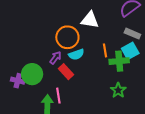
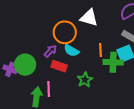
cyan semicircle: (76, 54) -> (71, 50), turned 42
red rectangle: (66, 72) -> (59, 66), turned -35
green star: (118, 90) -> (85, 80), moved

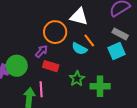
cyan semicircle: (71, 50) -> (79, 49), moved
orange line: (100, 50) -> (89, 40), moved, turned -32
green cross: (113, 62) -> (100, 86), moved

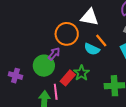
green circle: (17, 66) -> (44, 66), moved
red rectangle: (51, 66) -> (68, 78), moved, turned -63
green star: (77, 79) -> (81, 73), moved

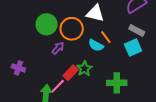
green circle: (44, 66) -> (47, 24), moved
pink line: (56, 92) -> (58, 86), turned 49

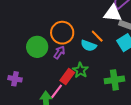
white triangle: (95, 13) -> (113, 13), moved
green circle: (47, 24) -> (37, 47), moved
purple arrow: (58, 48) -> (59, 52), moved

